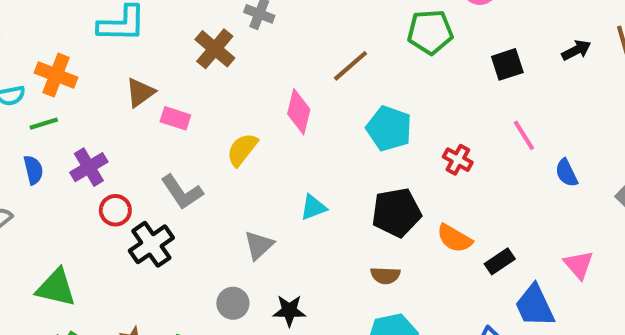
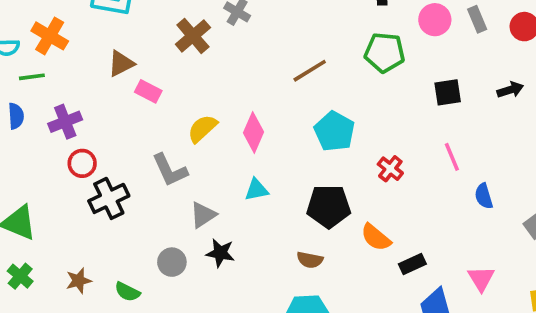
pink diamond: (299, 112) -> (254, 132), moved
gray L-shape: (182, 192) -> (170, 170), moved
black star: (289, 311) -> (220, 253), moved

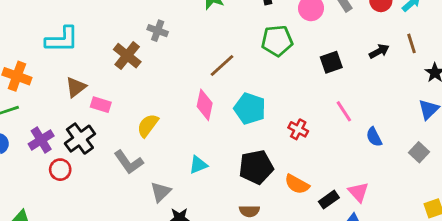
pink diamond: (254, 132) -> (205, 105), moved
black cross: (109, 198) -> (80, 139), moved
pink triangle: (481, 279) -> (358, 192), moved

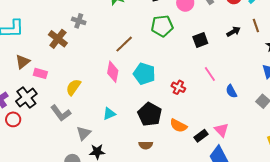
black pentagon: (256, 167) -> (150, 114), turned -30

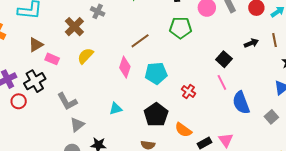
black square: (200, 40) -> (224, 59), moved, turned -35
cyan pentagon: (144, 74) -> (156, 73), turned -30
yellow semicircle: (73, 87) -> (85, 56), moved
blue semicircle: (231, 91) -> (241, 103), size x1.6
gray triangle: (84, 133) -> (77, 125), moved

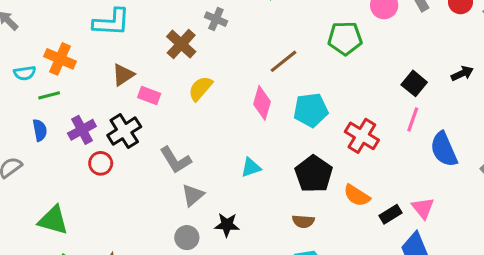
black arrow: (251, 43) -> (462, 73), moved
pink line: (222, 82) -> (413, 119), turned 49
red cross: (188, 91) -> (362, 136), size x1.5

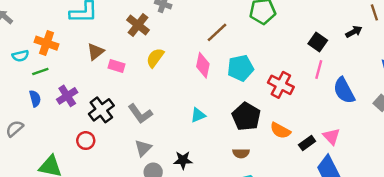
black cross: (124, 131) -> (101, 110), moved
red circle: (101, 163) -> (86, 141), moved
gray triangle: (193, 195) -> (143, 148), moved

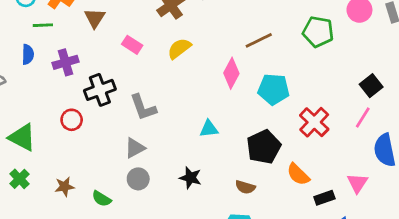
brown triangle: (96, 52) -> (95, 18), moved, turned -36
pink triangle: (331, 136) -> (357, 183), moved
black star: (183, 160) -> (190, 178), moved

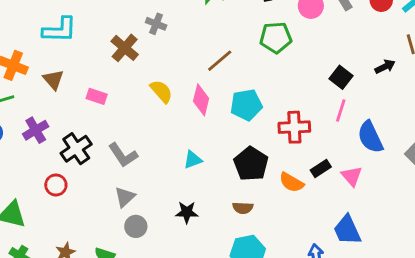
yellow semicircle: (179, 48) -> (161, 91), moved, turned 100
red cross: (314, 122) -> (294, 127), turned -32
black rectangle: (324, 198) -> (321, 168), moved

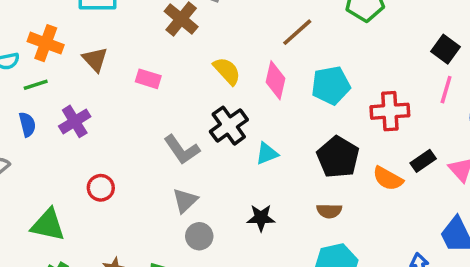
black cross: (76, 149) -> (229, 126), moved

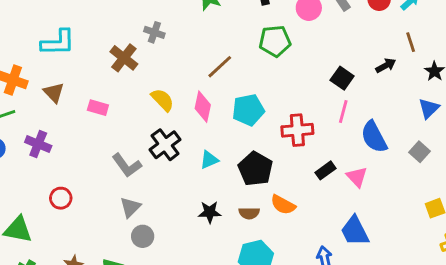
purple cross: (75, 121) -> (38, 144), turned -35
cyan triangle: (267, 154) -> (209, 160), moved
orange semicircle: (388, 179) -> (283, 205), moved
black star: (261, 218) -> (210, 212), moved

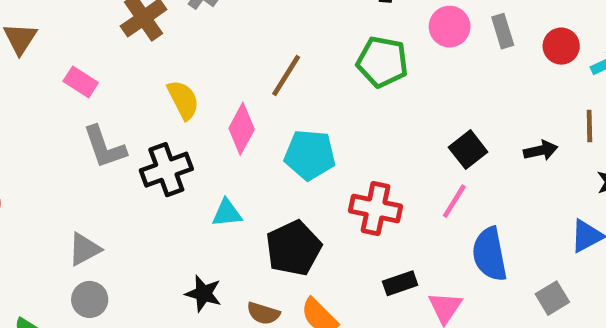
brown line: (220, 67) -> (286, 76), turned -32
gray L-shape: (127, 165) -> (105, 147), moved

